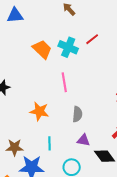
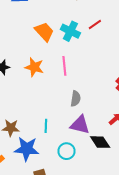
orange star: (39, 111) -> (34, 67), moved
purple triangle: (83, 140) -> (80, 125), size x1.5

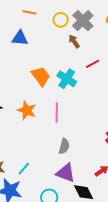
red line: (95, 25) -> (93, 64), moved
cyan line: (46, 126) -> (24, 169), moved, turned 32

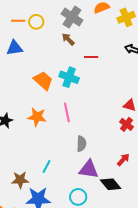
yellow circle: (61, 20) -> (36, 22), moved
red line: (93, 64) -> (91, 57), turned 40
cyan line: (24, 169) -> (47, 166), moved

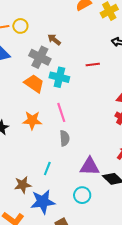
gray cross: (72, 17) -> (40, 57), moved
red line: (91, 57) -> (93, 65), moved
gray semicircle: (81, 144) -> (65, 138), moved

